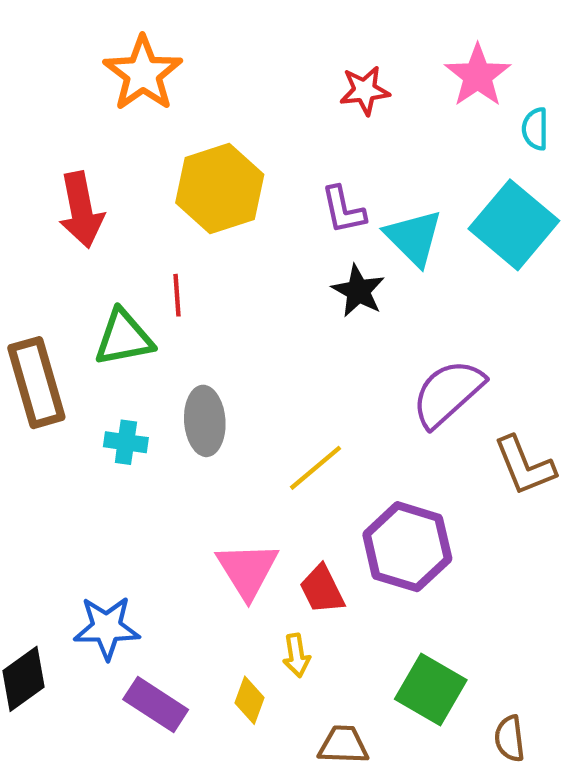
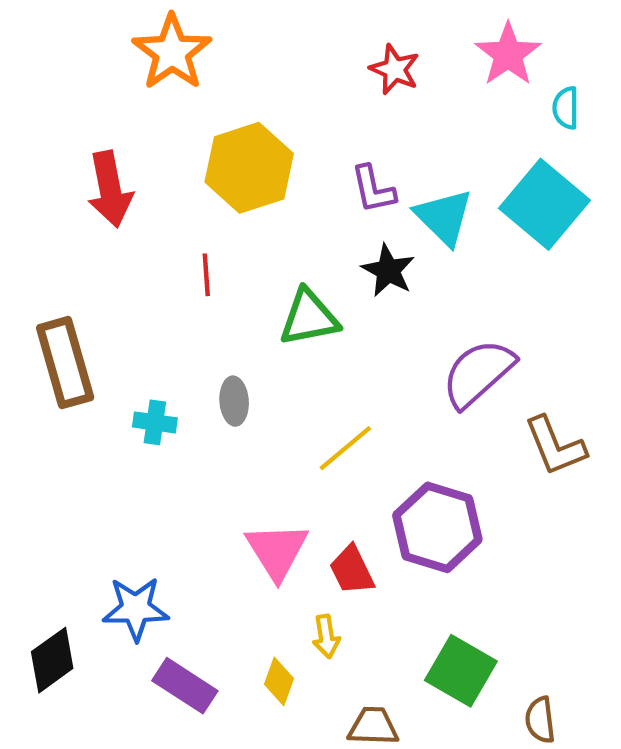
red star: (365, 91) -> (395, 69), turned 30
green triangle: (124, 338) -> (309, 318), moved
gray ellipse: (205, 421) -> (234, 401), size x0.7

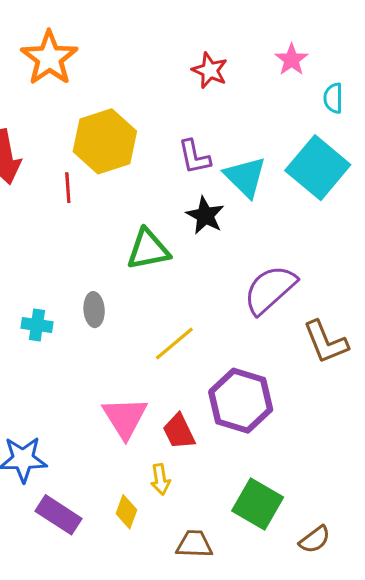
pink star: (508, 54) -> (292, 60), size x0.7
red line: (206, 275) -> (68, 188), moved
brown semicircle: (540, 720) -> (315, 540), turned -120

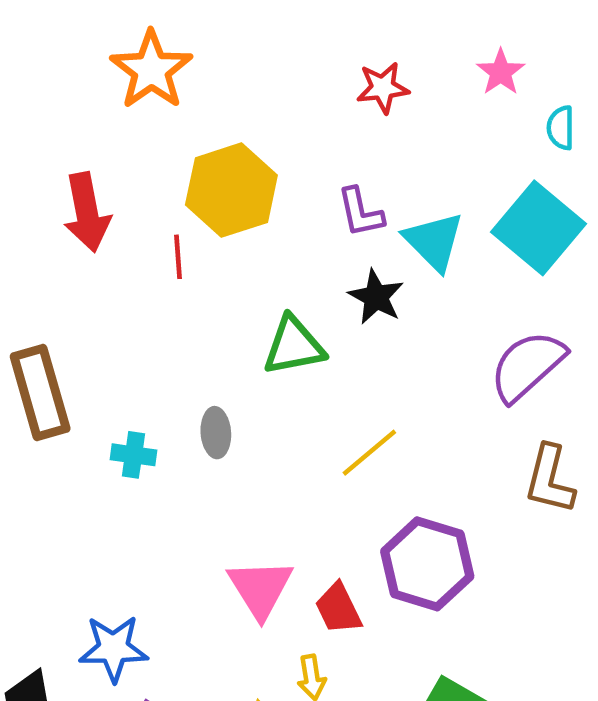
red star: (210, 70) -> (383, 88), turned -30
purple semicircle: (270, 290) -> (527, 366), moved
brown L-shape: (326, 342) -> (550, 479), turned 36
yellow line: (174, 344) -> (369, 453), moved

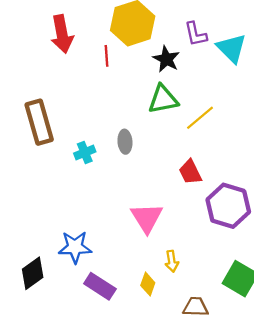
black star: (376, 297) -> (166, 59), moved
yellow line: (369, 453) -> (200, 118), moved
cyan cross: (134, 455) -> (85, 153), turned -30
red trapezoid: (338, 608) -> (190, 172), moved

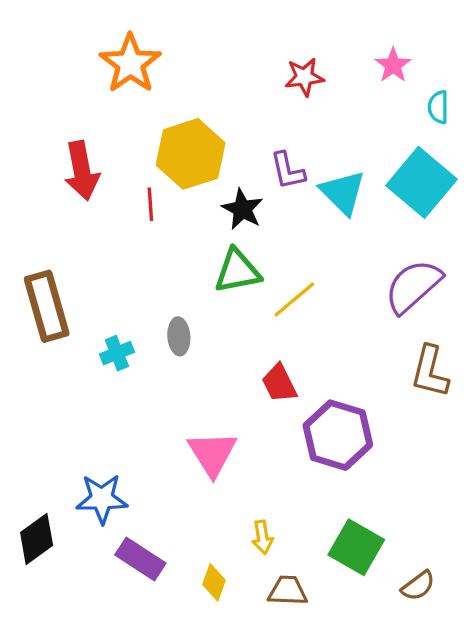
yellow arrow: (172, 261) -> (263, 537), moved
yellow diamond: (148, 284) -> (214, 582), moved

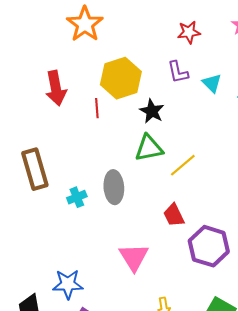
purple L-shape: (288, 171) -> (178, 72), moved
cyan triangle: (343, 192) -> (212, 83), moved, size x0.7
gray ellipse: (179, 336) -> (114, 187), size x1.5

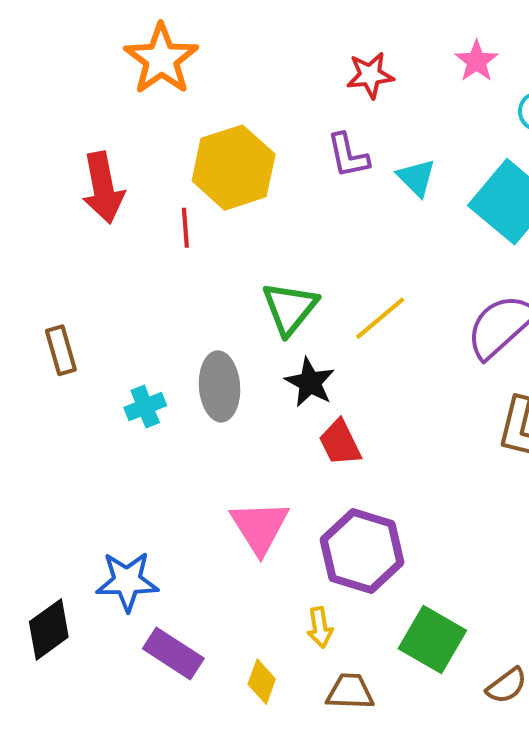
black star: (152, 111) -> (310, 382), moved
green triangle: (149, 148) -> (290, 308), turned -40
yellow line: (183, 165) -> (380, 318), moved
brown rectangle: (35, 169) -> (61, 350), size x0.6
purple hexagon: (209, 246) -> (362, 551), moved

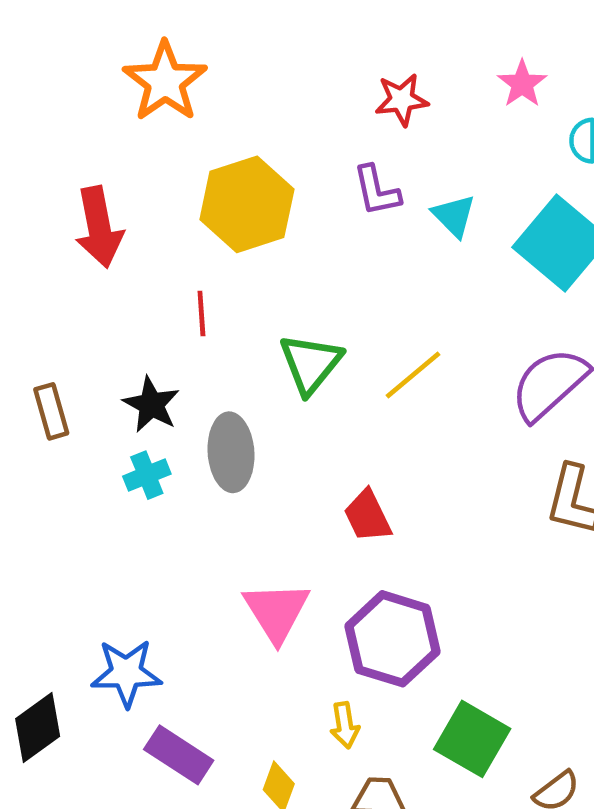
red line: (185, 228) -> (201, 314), moved
black star: (310, 382) -> (151, 405), moved

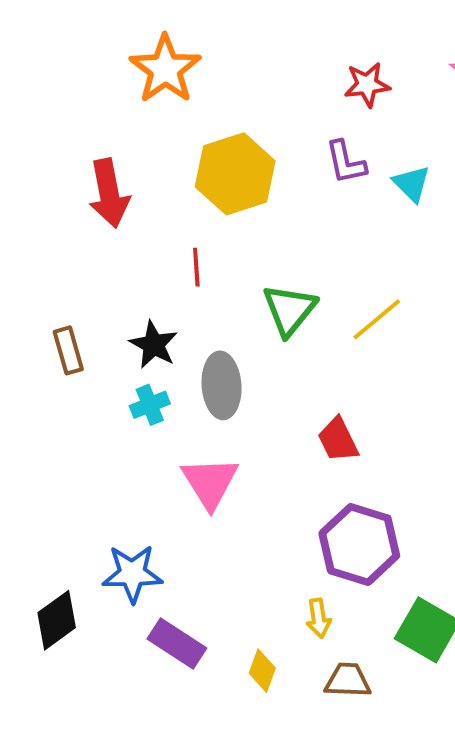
pink triangle: (276, 612) -> (210, 482), moved

